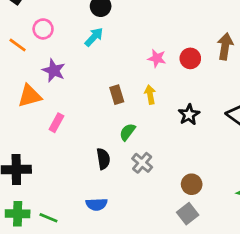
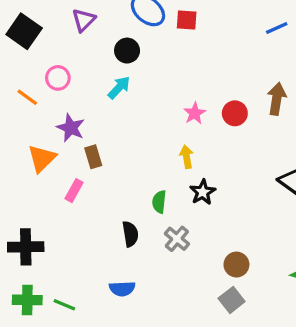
pink star: (157, 58) -> (195, 113), turned 30
brown rectangle: (117, 95) -> (93, 157), moved
orange triangle: (30, 96) -> (42, 158), turned -30
black star: (189, 115) -> (203, 192), moved
green semicircle: (127, 132) -> (159, 202), turned -30

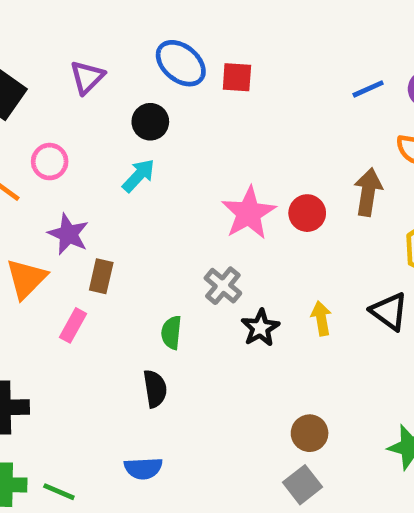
pink star: (195, 113) -> (249, 213), size x1.6
brown rectangle: (93, 157) -> (101, 276), turned 30
yellow arrow: (187, 157) -> (321, 318), moved
green semicircle: (159, 202) -> (171, 332), moved
gray cross: (177, 239) -> (223, 286), moved

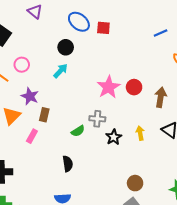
purple triangle: (87, 77) -> (35, 12), moved, turned -35
brown arrow: (368, 192) -> (161, 97), moved
gray cross: (223, 286) -> (97, 119), turned -35
green semicircle: (171, 332) -> (78, 131), moved, turned -128

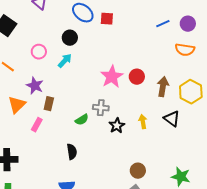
pink circle: (22, 65) -> (39, 52), moved

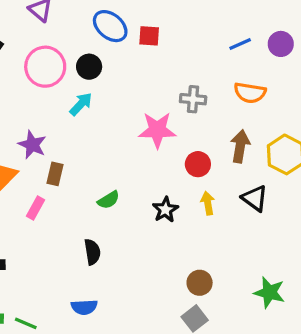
orange semicircle: (185, 50) -> (250, 93), moved
pink circle: (39, 52) -> (45, 67), moved, size x1.6
pink star: (112, 77) -> (157, 130), turned 30
red circle: (137, 77) -> (198, 164), moved
gray cross: (101, 108) -> (193, 99), moved

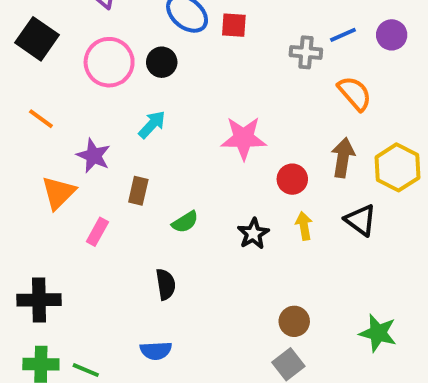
orange semicircle: (250, 93) -> (355, 93), turned -140
gray cross: (193, 99) -> (306, 52), moved
cyan arrow: (81, 104) -> (152, 125), moved
brown rectangle: (55, 174) -> (138, 191), moved

